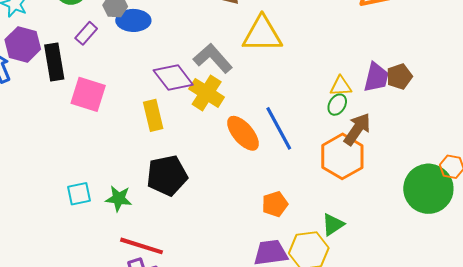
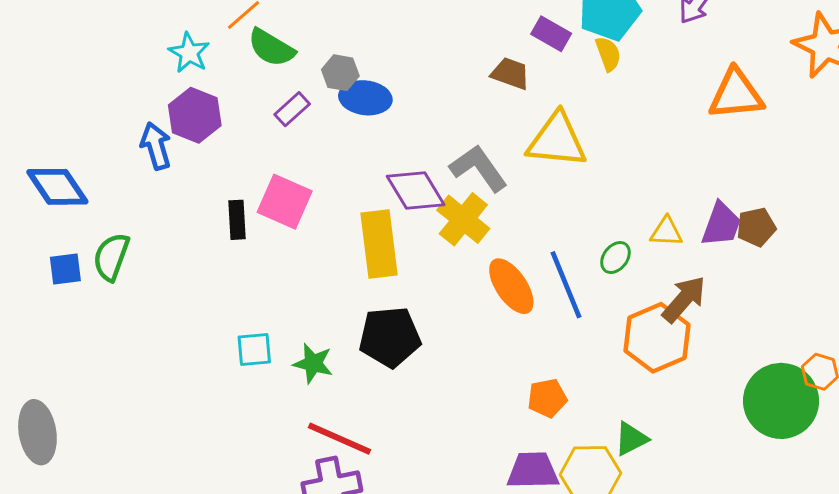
black rectangle: (54, 62) -> (237, 220), moved, size x0.7
green ellipse: (337, 105) -> (615, 258), moved
yellow rectangle: (153, 115) -> (379, 244), size x1.4

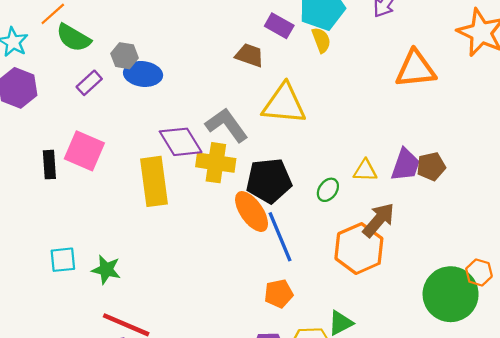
yellow cross: (463, 219) -> (216, 163), turned -30
blue line: (566, 285) -> (280, 237), moved
black pentagon: (390, 337) -> (269, 181), moved

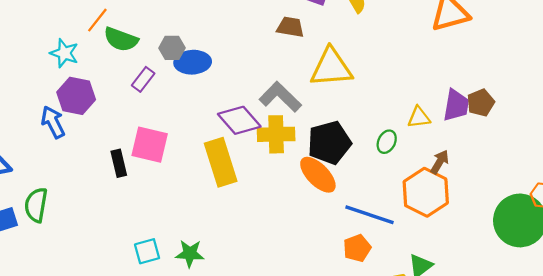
brown arrow: (379, 220) -> (440, 162), size x0.7
blue line: (280, 237) -> (369, 215), moved, turned -39

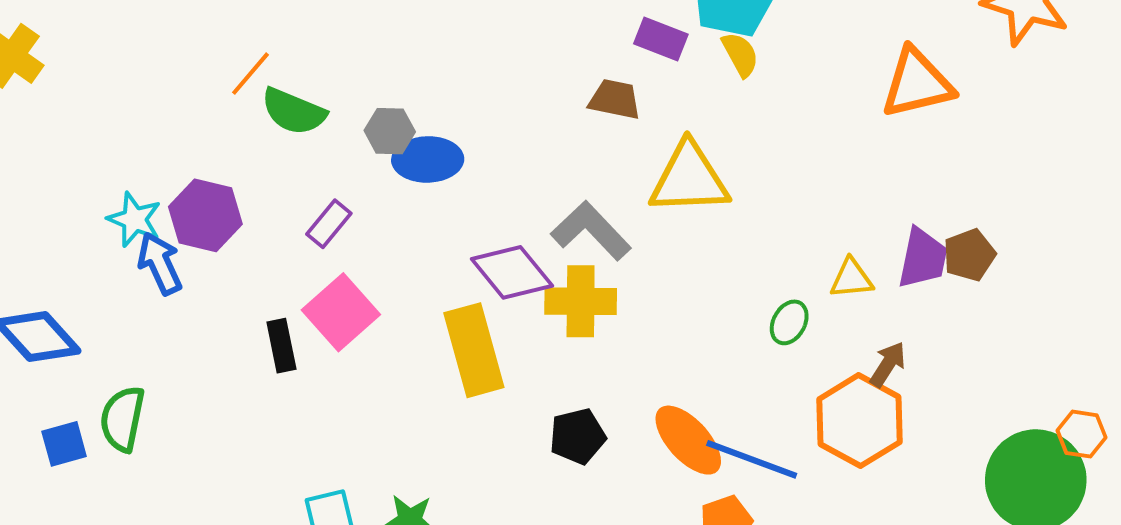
cyan star: (64, 53) -> (134, 219), moved
purple rectangle: (143, 79) -> (329, 224), moved
black pentagon: (329, 143) -> (578, 436), moved, size x0.7
pink square: (150, 145) -> (341, 312), turned 33
orange ellipse: (318, 175) -> (688, 440), moved

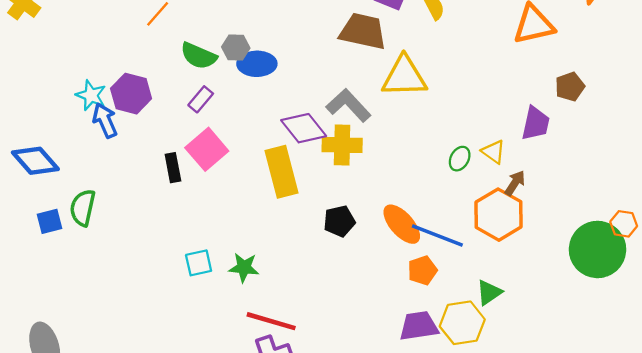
brown trapezoid: (615, 99) -> (363, 31), size x1.6
green semicircle: (294, 111) -> (199, 56), moved
brown pentagon: (969, 255) -> (570, 87), moved
yellow triangle: (852, 279) -> (493, 152), moved, turned 40

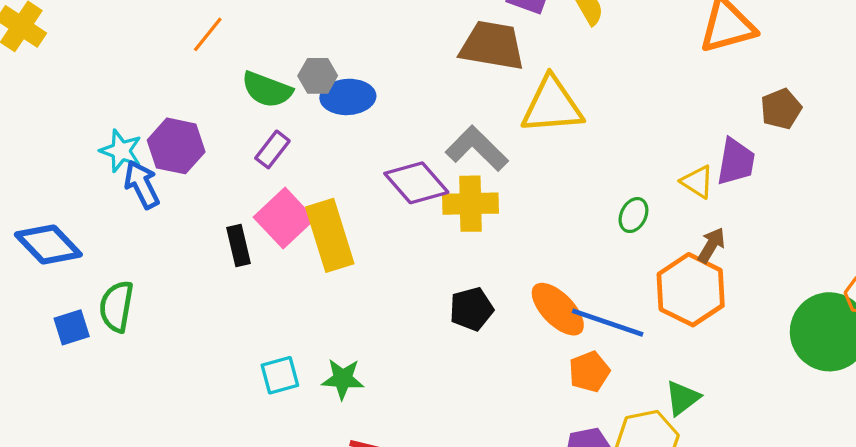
yellow triangle: (493, 152) -> (697, 182), moved
yellow rectangle: (281, 172) -> (330, 235), moved

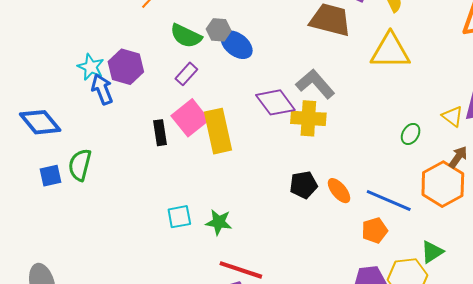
blue ellipse: (348, 97) -> (237, 45), turned 36
yellow triangle: (552, 106) -> (390, 51), moved
orange ellipse: (558, 309) -> (339, 191), moved, size x0.7

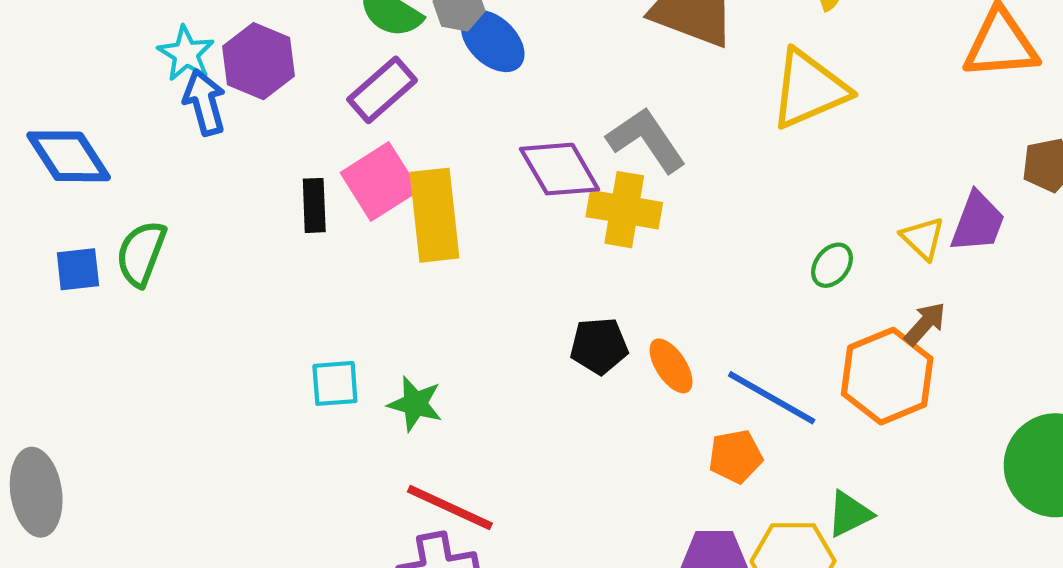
yellow triangle: (390, 51) -> (809, 89), turned -30
purple rectangle: (186, 74) -> (382, 90), size x1.4

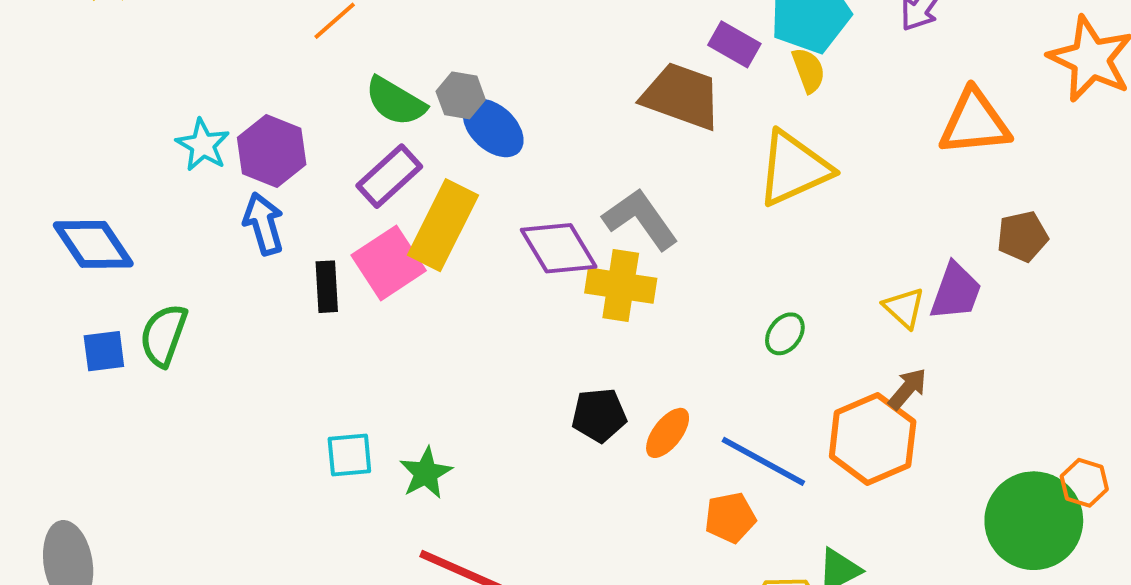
blue arrow: (204, 102) -> (264, 224), moved
yellow rectangle: (434, 215) -> (443, 225), moved, turned 34
green ellipse: (832, 265) -> (785, 334), moved
orange ellipse: (671, 366) -> (668, 433), turned 72
green star: (415, 404) -> (426, 473), turned 30

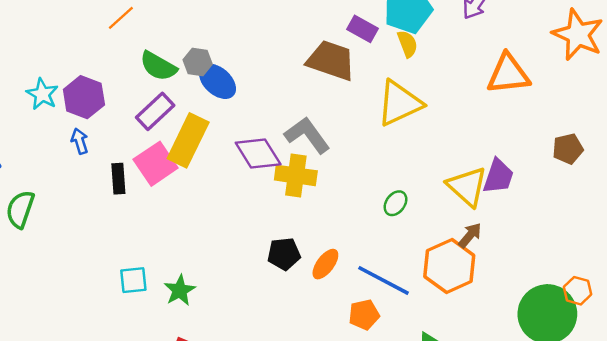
blue arrow: (264, 224) -> (80, 141), size x0.7
brown pentagon: (1023, 236) -> (568, 149), moved
yellow triangle: (904, 308) -> (467, 186), size x1.6

